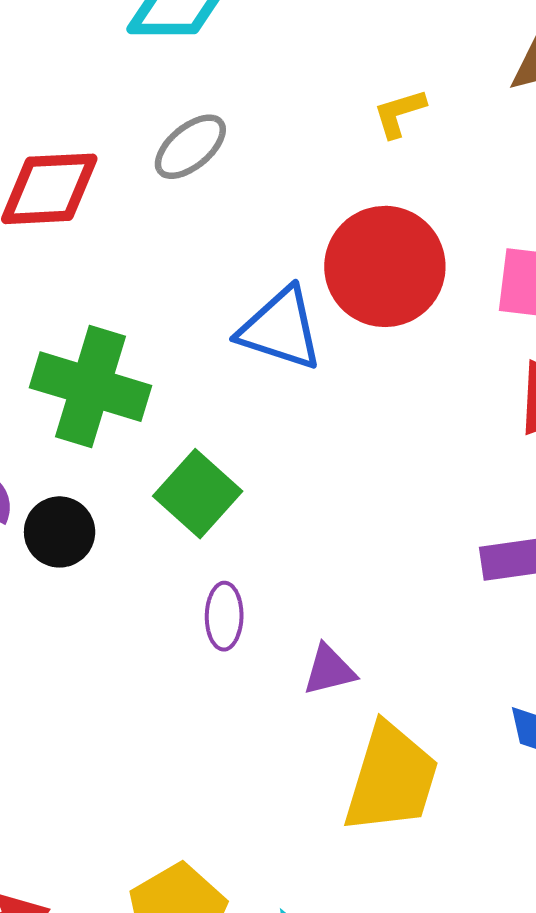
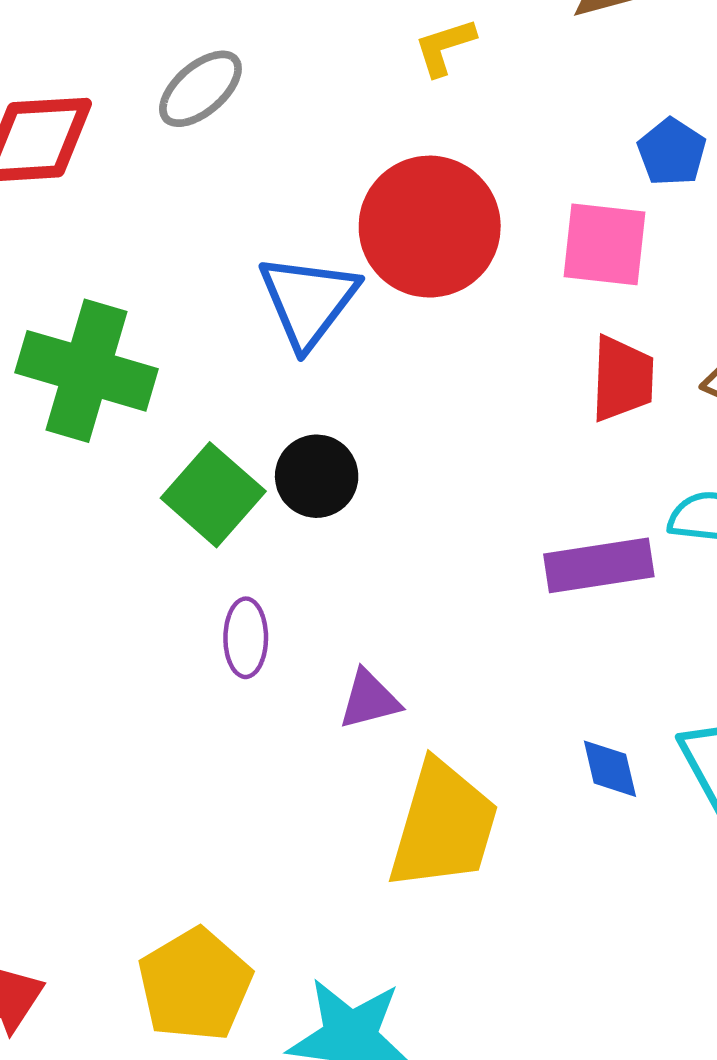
blue triangle: (280, 329) -> (308, 301), turned 50
black circle: (60, 532) -> (317, 476), moved

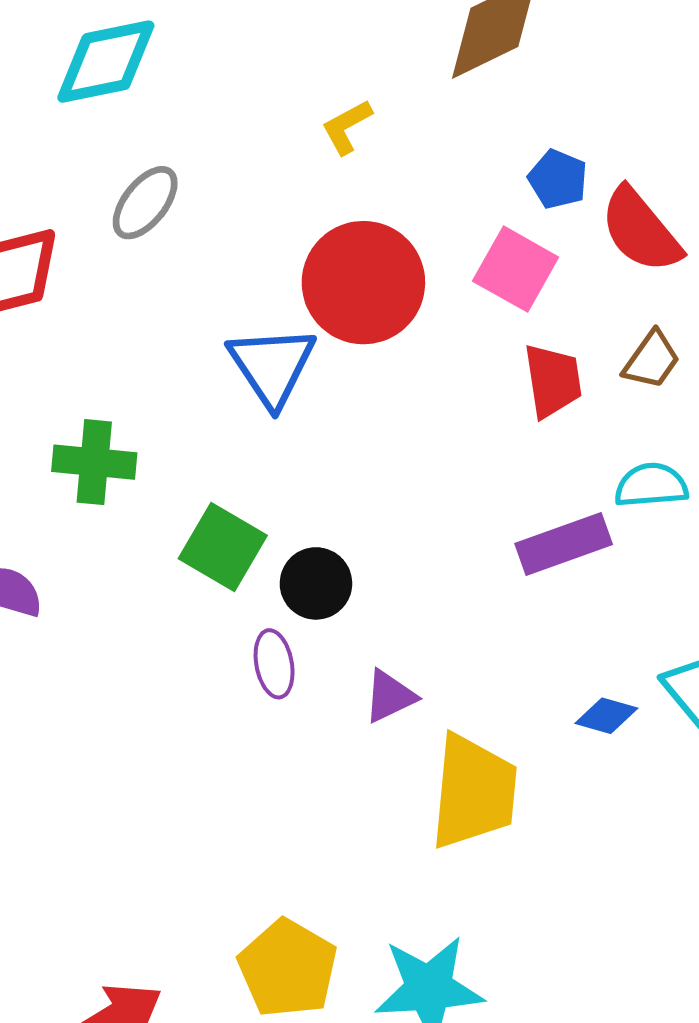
pink square: (604, 244) -> (516, 269), turned 34
green cross: (87, 371) -> (94, 462), size x0.7
black circle: (317, 476) -> (316, 583), moved
blue diamond: (610, 769) -> (606, 716), turned -50

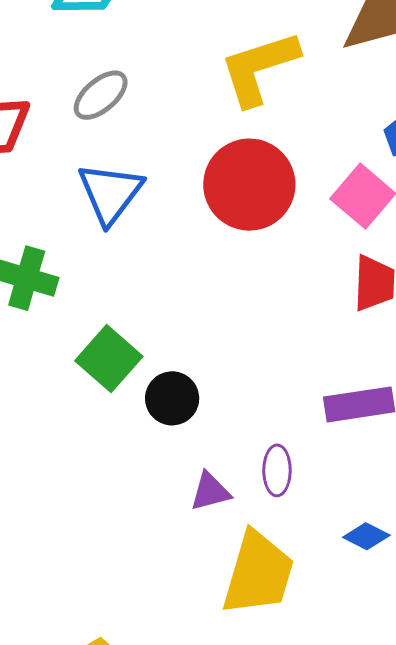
yellow L-shape: (347, 127) -> (259, 68), size x2.0
blue triangle: (272, 366) -> (110, 193), moved
purple ellipse: (274, 664) -> (277, 470), moved

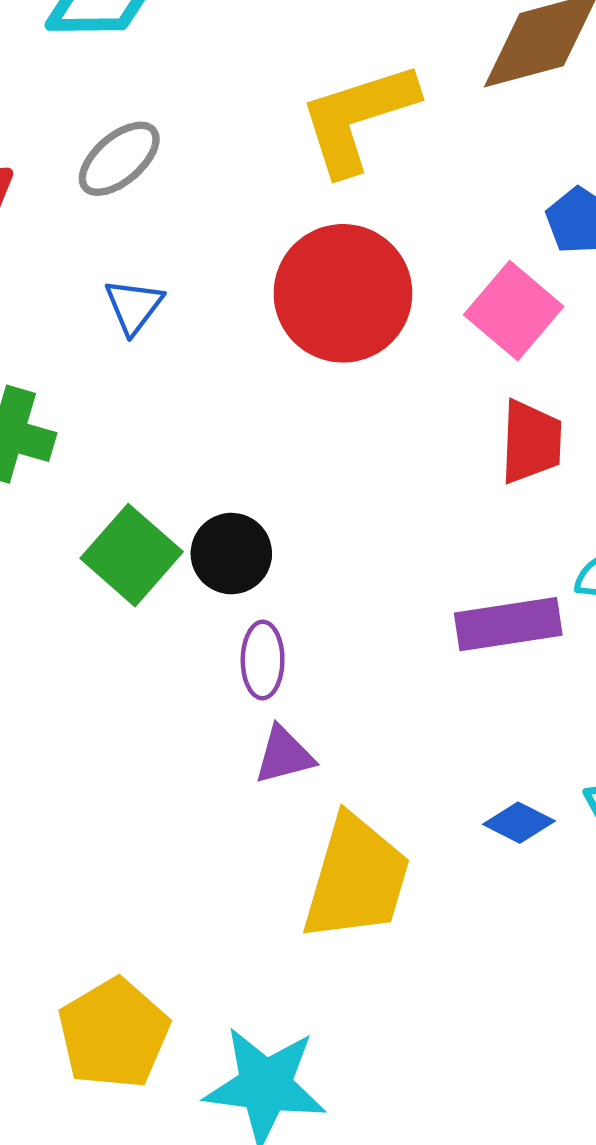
blue triangle: (110, 193) -> (134, 306), size x0.6
black circle: (172, 398) -> (231, 554), moved
purple ellipse: (277, 470) -> (263, 660), moved

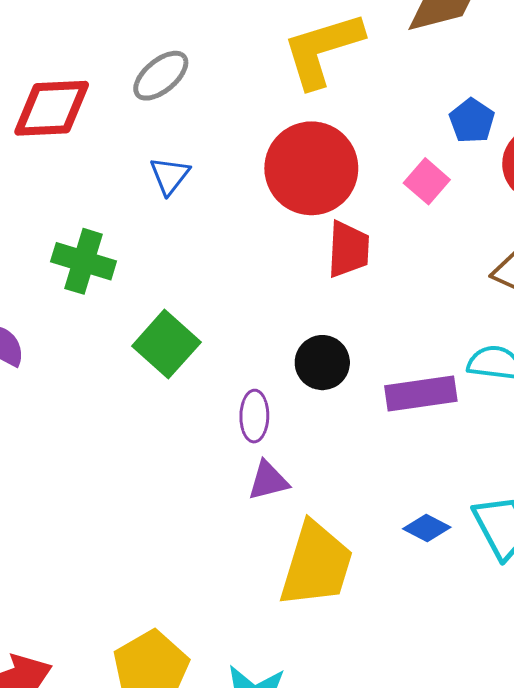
pink square: (514, 311) -> (427, 181), size x0.7
red trapezoid: (531, 442) -> (348, 249), moved
black circle: (231, 554) -> (322, 363), moved

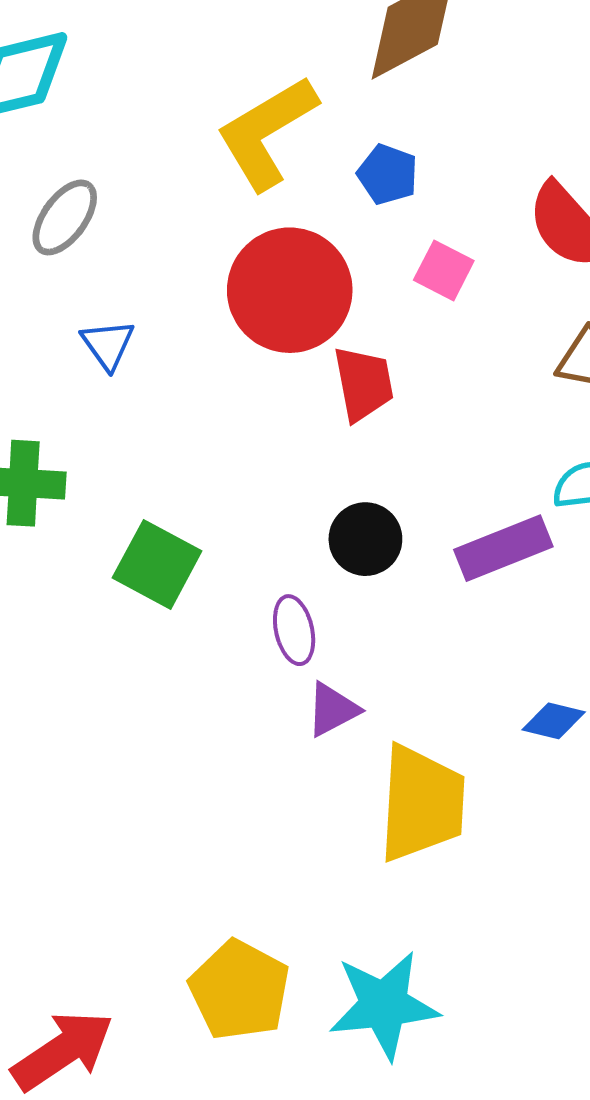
blue pentagon: (472, 121) -> (388, 174), moved

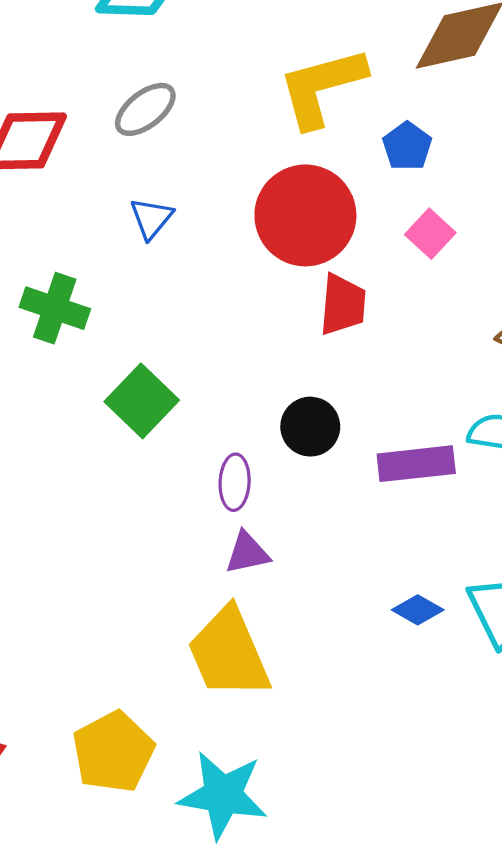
yellow trapezoid: (422, 803) -> (229, 653), moved, turned 138

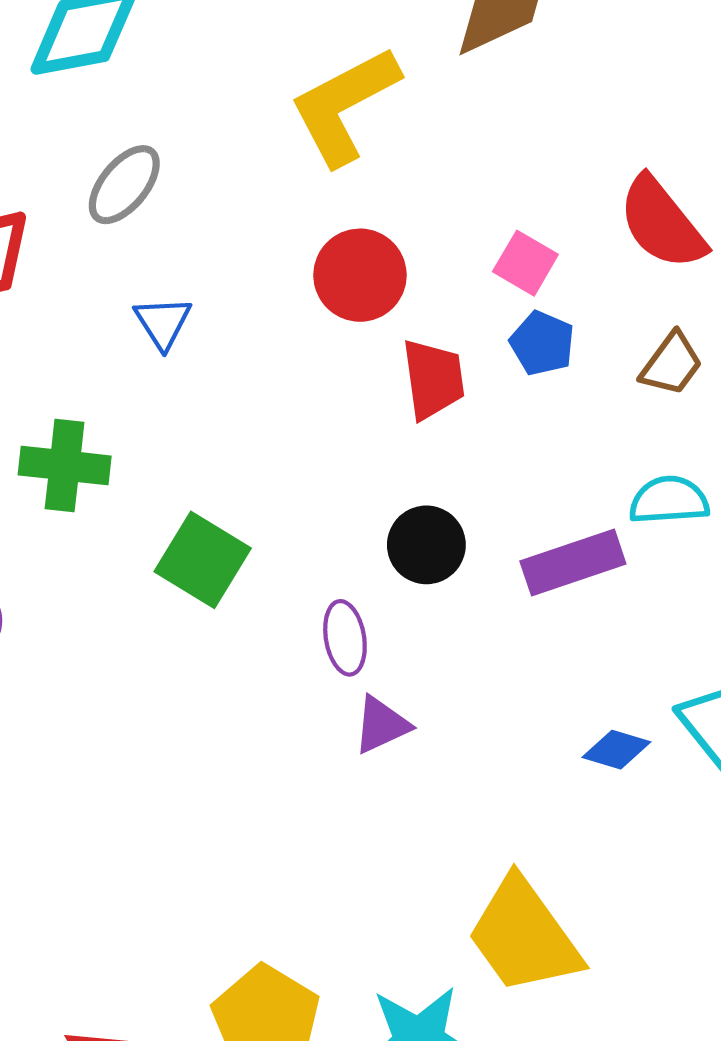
blue pentagon: (407, 146) -> (542, 343), moved
red circle: (305, 215) -> (360, 275), size x0.7
yellow trapezoid: (229, 653) -> (524, 936), moved

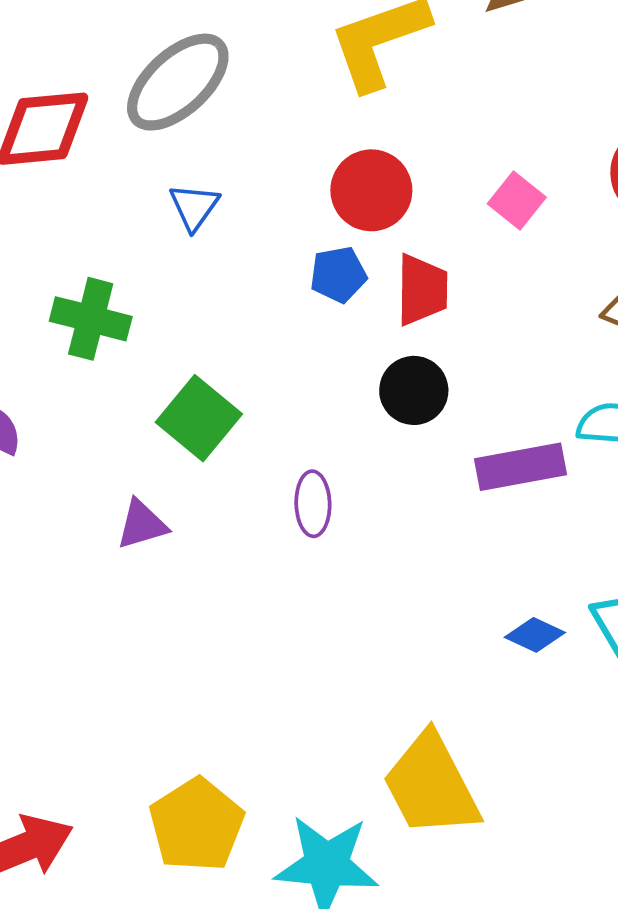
gray ellipse: (124, 185) -> (178, 82), size x1.5
blue pentagon: (542, 343) -> (338, 275), moved, turned 30
black circle: (426, 545) -> (414, 390), moved
purple triangle: (381, 725) -> (142, 524), moved

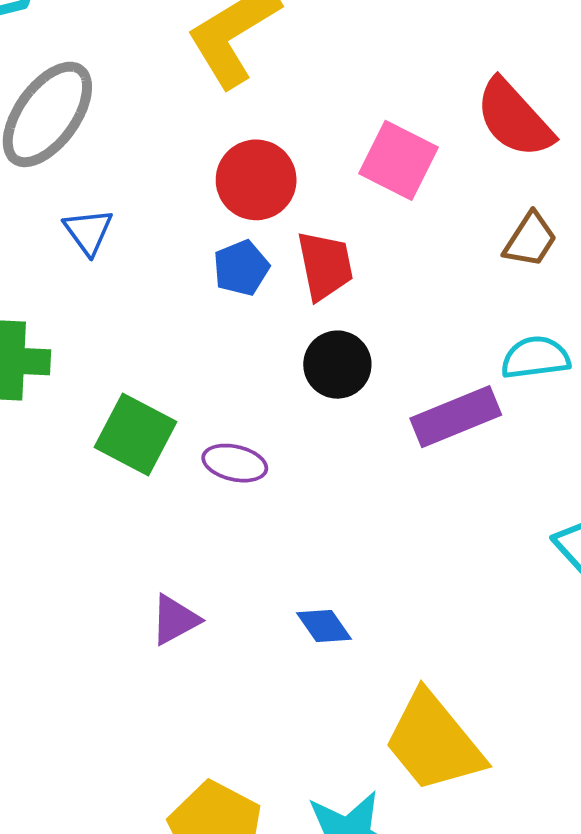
pink square: (517, 201) -> (398, 160), size x1.4
purple ellipse: (313, 504) -> (235, 463), moved, turned -64
purple triangle: (142, 524) -> (175, 620), moved
blue diamond: (535, 635) -> (324, 626), moved, turned 42

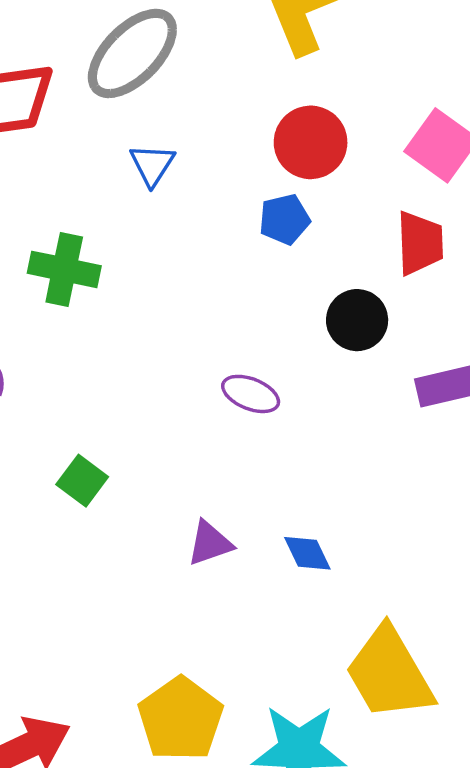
red trapezoid: (325, 266) -> (420, 243), moved
green square: (136, 435) -> (82, 481), moved, size x0.7
purple triangle: (175, 620) -> (210, 543), moved

